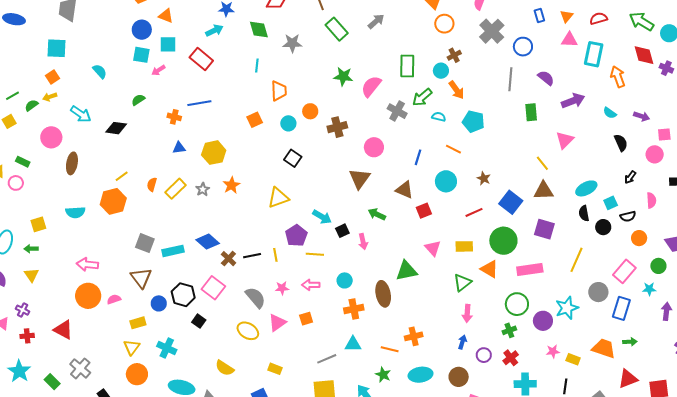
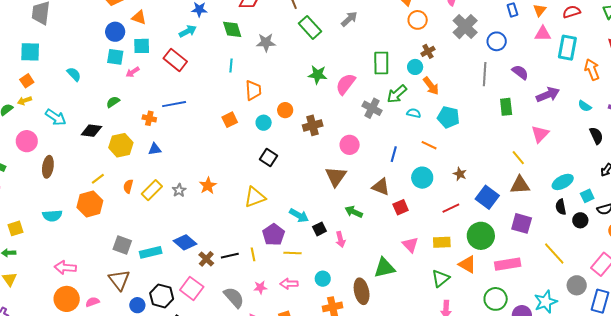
yellow hexagon: (214, 153) -> (121, 145), moved
yellow line: (577, 260) -> (554, 253), turned -65

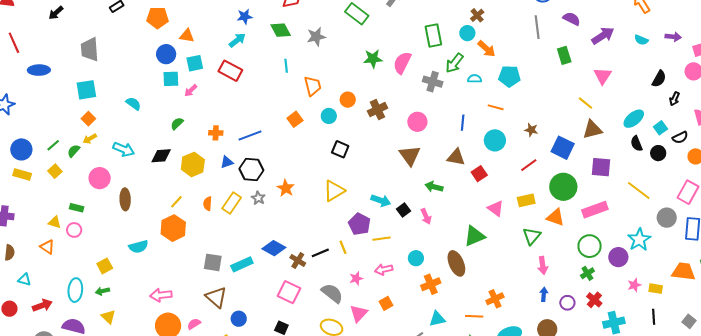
blue line: (174, 104) -> (250, 135), moved
black semicircle: (596, 136) -> (659, 79), moved, turned 66
black hexagon: (162, 296) -> (251, 169), moved

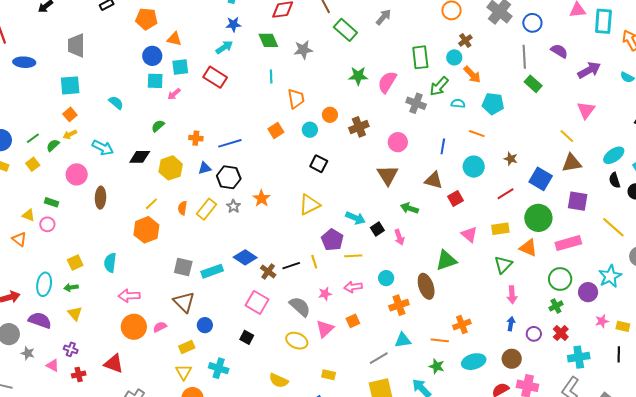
green rectangle: (564, 55) -> (533, 84), moved, turned -36
cyan semicircle: (138, 247) -> (110, 263), moved, turned 108

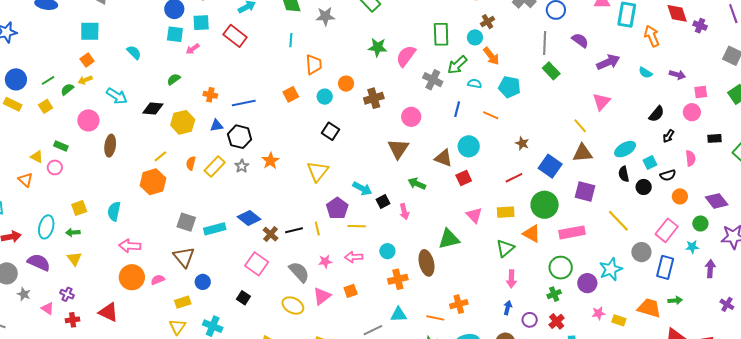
blue line: (443, 146) -> (457, 109), moved
cyan circle: (474, 167) -> (469, 146), moved
yellow triangle: (309, 205) -> (318, 171), turned -30

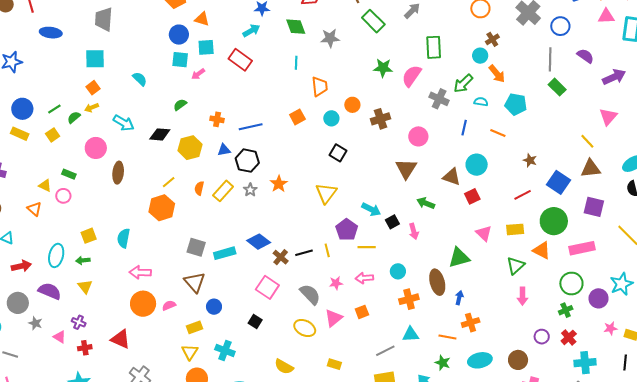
green rectangle: (441, 34) -> (434, 47), moved
blue arrow: (508, 308) -> (459, 298), moved

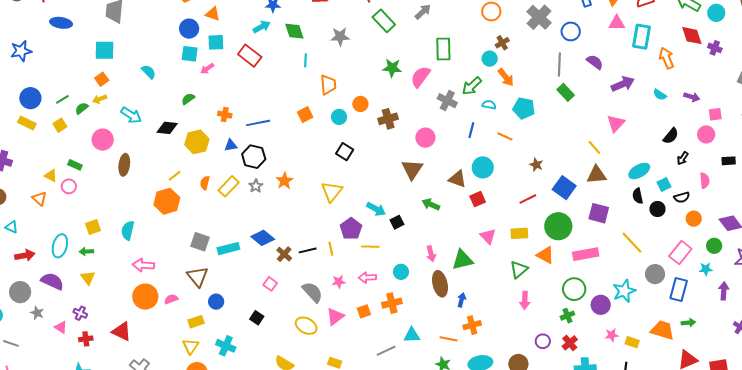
green diamond: (296, 27) -> (294, 31), moved
pink arrow: (414, 231) -> (431, 254), moved
pink square: (267, 287) -> (270, 284), size x0.6
orange cross: (409, 299) -> (392, 303), moved

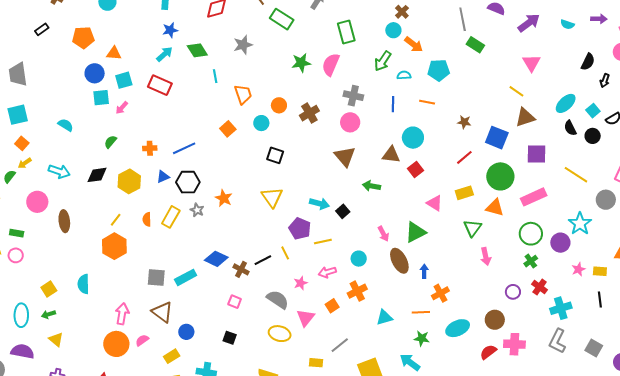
gray cross: (447, 101) -> (353, 96), moved
pink arrow: (143, 265) -> (122, 314), moved, turned 110
gray line: (386, 351) -> (340, 345), moved

